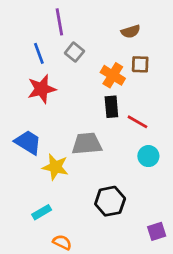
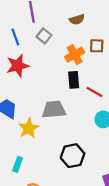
brown semicircle: (131, 31) -> (77, 19), moved
orange cross: (113, 75) -> (75, 55), turned 30
yellow star: (55, 167) -> (29, 128), turned 30
cyan rectangle: (42, 212) -> (18, 164), turned -40

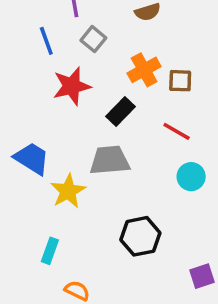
brown square: (97, 46) -> (180, 81), moved
red star: (18, 66) -> (72, 86), moved
black rectangle: (74, 80) -> (121, 111), moved, turned 49

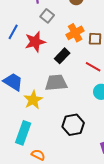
blue line: (46, 41) -> (13, 32), moved, turned 49
cyan rectangle: (50, 251) -> (23, 133), size x1.6

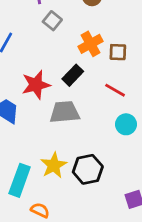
red star: (35, 42) -> (36, 85), moved
yellow star: (33, 100) -> (54, 165), moved

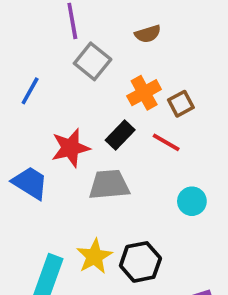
gray square: (52, 21) -> (93, 61), size x1.4
brown square: (118, 52) -> (181, 104), turned -30
red line: (115, 90) -> (166, 142), moved

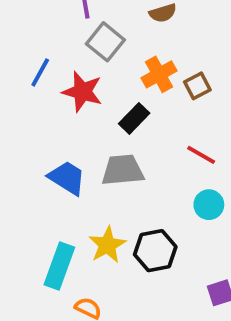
red line: (166, 142) -> (201, 155), moved
red star: (70, 148) -> (82, 92), moved, turned 30
blue trapezoid: (30, 183) -> (67, 178), moved
cyan circle: (192, 201) -> (209, 205), moved

